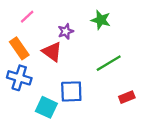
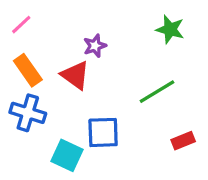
pink line: (27, 17) -> (21, 25), moved
green star: (101, 20) -> (170, 29), moved

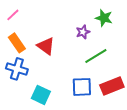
purple star: (95, 46) -> (83, 32), moved
blue square: (103, 132) -> (82, 87), moved
red rectangle: (183, 141) -> (112, 86), size x1.6

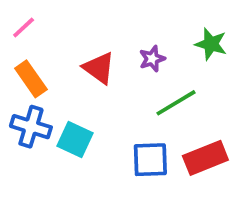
green star: (104, 18) -> (211, 44), moved
red triangle: (46, 46) -> (99, 68), moved
cyan square: (41, 95) -> (75, 140), moved

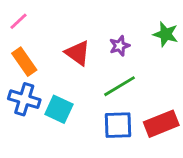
green line: (176, 103) -> (119, 86), moved

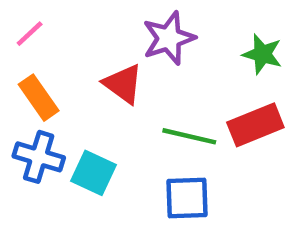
purple star: (119, 46) -> (169, 38), moved, size x1.6
green line: (119, 86) -> (189, 136), turned 44
red rectangle: (161, 124) -> (255, 125), moved

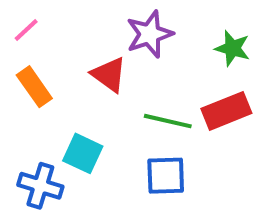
blue cross: (39, 157) -> (40, 186), moved

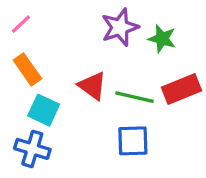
green star: (232, 48) -> (162, 39), moved
red triangle: (109, 75) -> (92, 86), moved
cyan square: (83, 153) -> (44, 110), moved

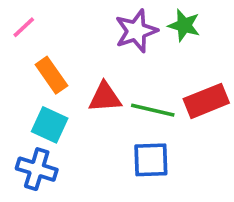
green star: (162, 39) -> (184, 25), moved
orange rectangle: (27, 69) -> (51, 75), moved
red triangle: (92, 86) -> (105, 97), turned -40

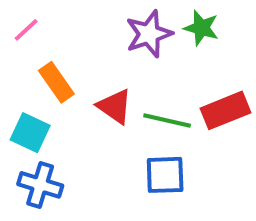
red triangle: (105, 97) -> (115, 106), turned 39
cyan square: (50, 125) -> (30, 133), moved

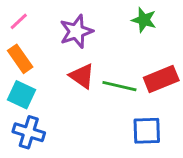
purple star: (149, 34) -> (76, 31), moved
orange rectangle: (56, 82) -> (20, 59), moved
blue square: (165, 175) -> (147, 131), moved

